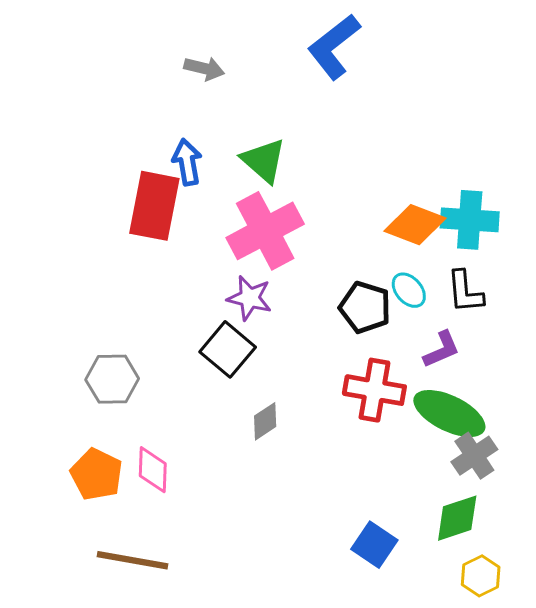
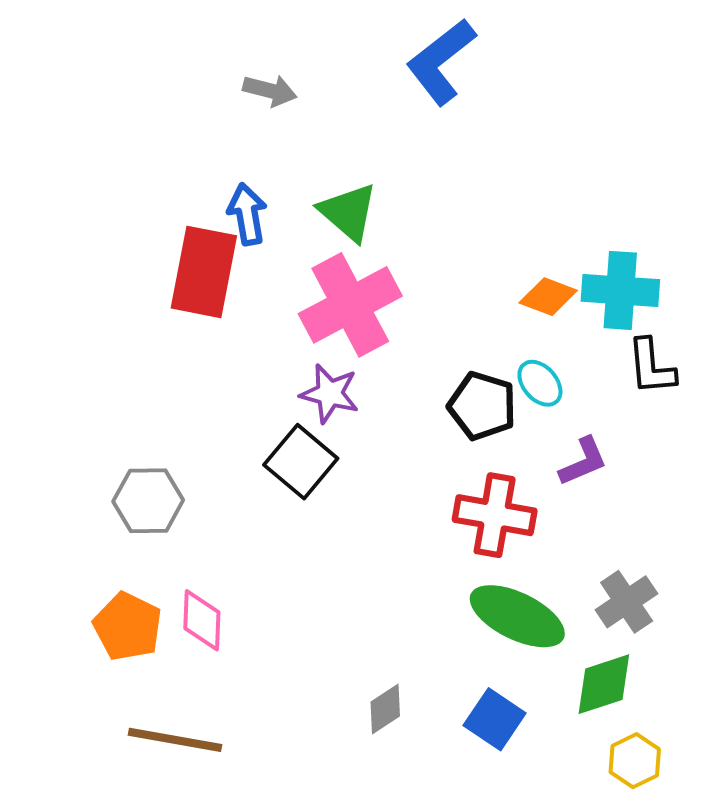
orange diamond: (415, 225) -> (548, 297), size x0.7
black L-shape: (465, 292) -> (651, 367), moved
green ellipse: (449, 414) -> (517, 616), moved
gray diamond: (265, 421) -> (385, 709), moved

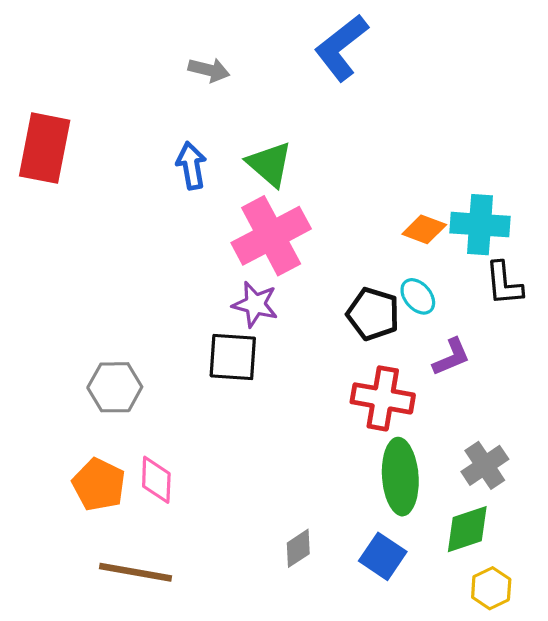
red rectangle: (204, 272) -> (45, 148), moved
black square: (301, 462) -> (233, 357), turned -36
green ellipse: (517, 616) -> (400, 477), turned 60

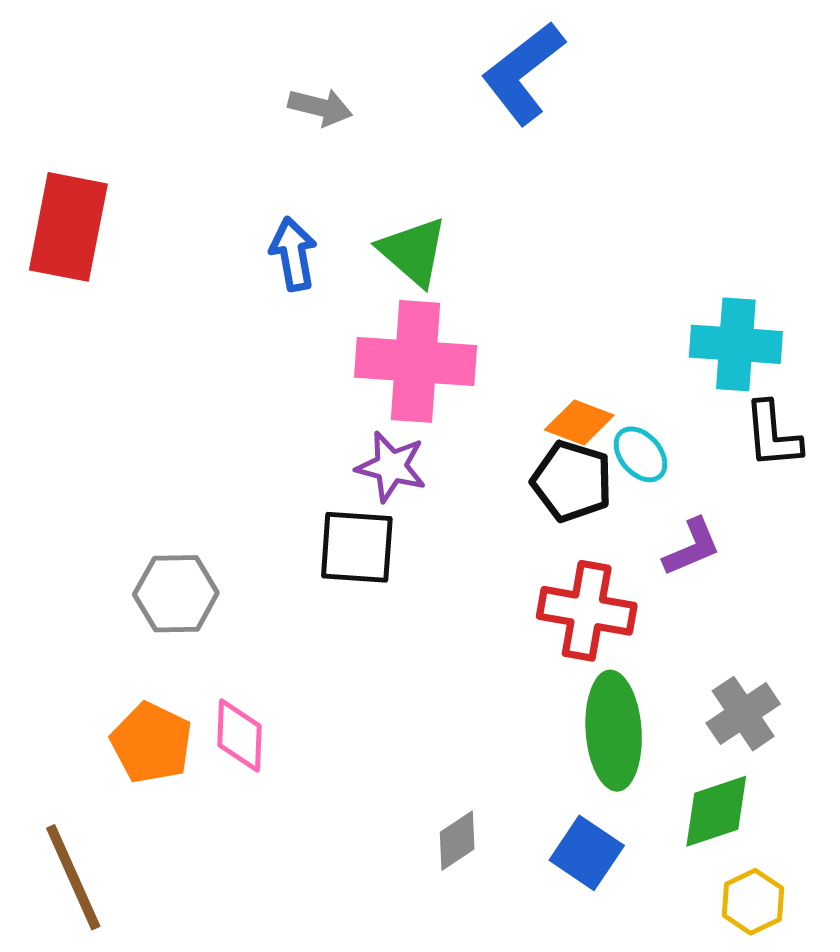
orange diamond: (424, 229) -> (579, 423), moved
pink cross: (271, 236) -> (416, 361), turned 32
brown line: (136, 572) -> (73, 877), moved, turned 56

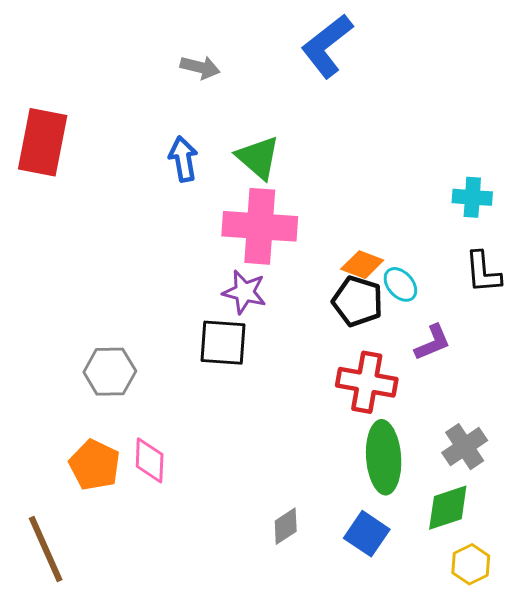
cyan cross: (736, 344) -> (472, 197), moved, size x0.7

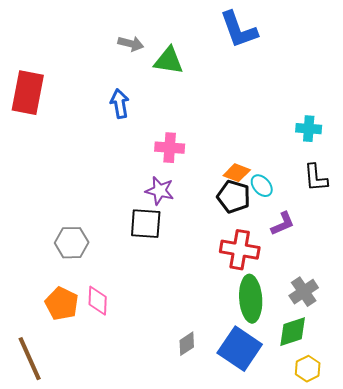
blue L-shape: (327, 46) -> (239, 30), moved, turned -72
green triangle: (258, 158) -> (169, 61), moved, turned -32
pink cross: (260, 226) -> (170, 148), size x0.6
blue square: (367, 534) -> (240, 349), size x1.5

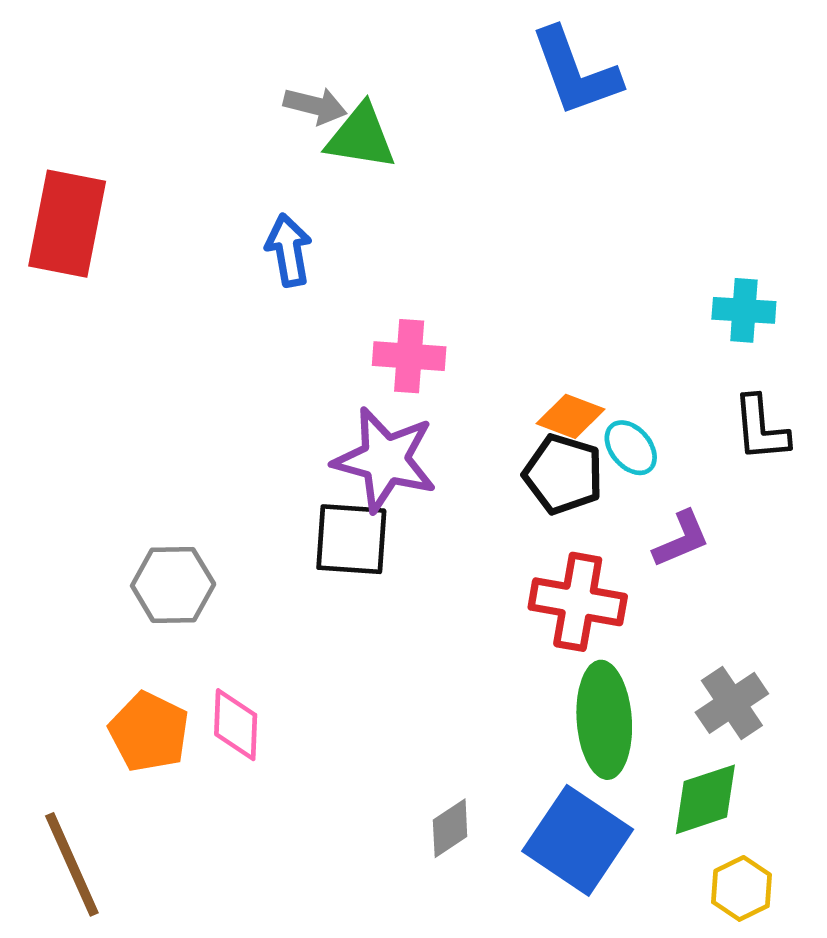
green triangle: (169, 61) -> (361, 137), moved
purple star: (160, 191) -> (385, 460), size x1.5

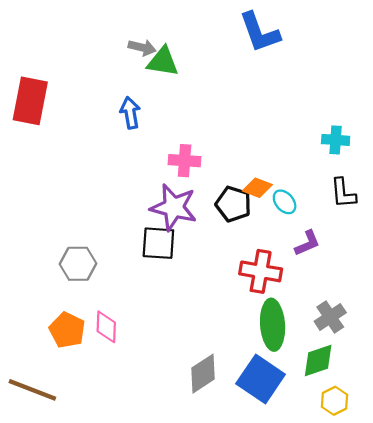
black pentagon: (563, 474) -> (233, 204), moved
gray diamond: (450, 828) -> (203, 374), size x1.5
brown line: (72, 864) -> (32, 390), turned -45

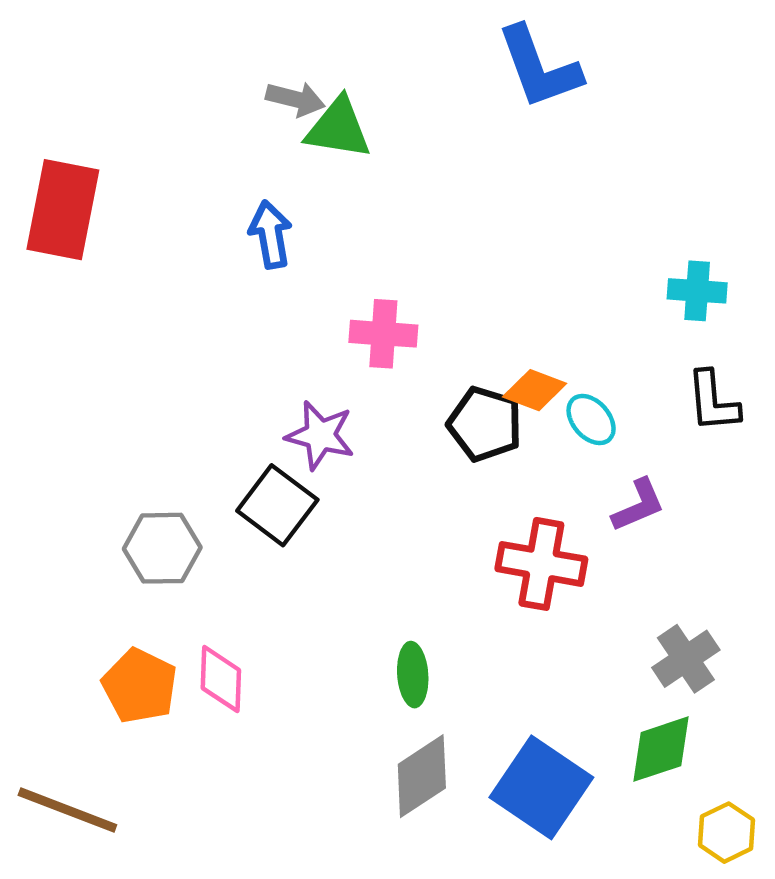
purple star: (174, 207) -> (320, 435), moved, size x0.7
black square: (158, 243) -> (277, 505), moved, turned 33
green ellipse: (273, 325) -> (413, 675), moved, size x0.6
yellow hexagon: (335, 401) -> (726, 833), moved

